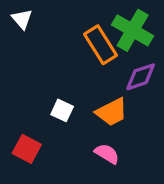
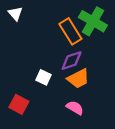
purple diamond: (141, 77) -> (72, 61), moved

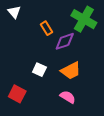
orange rectangle: (70, 31) -> (46, 28), moved, size x0.6
purple diamond: (72, 61) -> (65, 41), moved

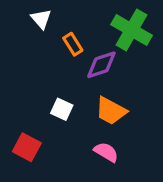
white triangle: (14, 12) -> (41, 19), moved
orange trapezoid: (71, 71) -> (111, 111), turned 55

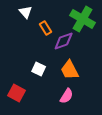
orange trapezoid: (111, 111) -> (70, 70), turned 35
pink semicircle: (106, 152) -> (67, 96), turned 91

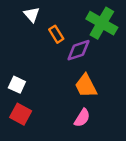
white square: (39, 69) -> (17, 85), moved

